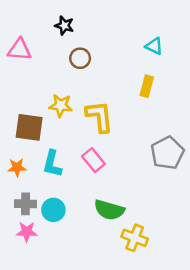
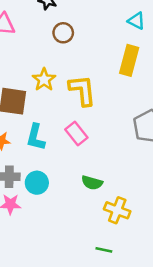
yellow rectangle: (147, 86) -> (129, 60), size x1.4
yellow star: (61, 106) -> (44, 80), turned 30
green semicircle: (109, 210) -> (92, 183), size x0.7

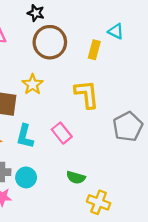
brown circle: (63, 33) -> (50, 42), size x1.8
yellow rectangle: (129, 60) -> (94, 50), moved, size x0.7
yellow L-shape: (82, 90) -> (87, 94), moved

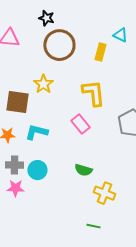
pink rectangle: (62, 133) -> (80, 124), moved
cyan L-shape: (25, 136) -> (36, 132), turned 90

